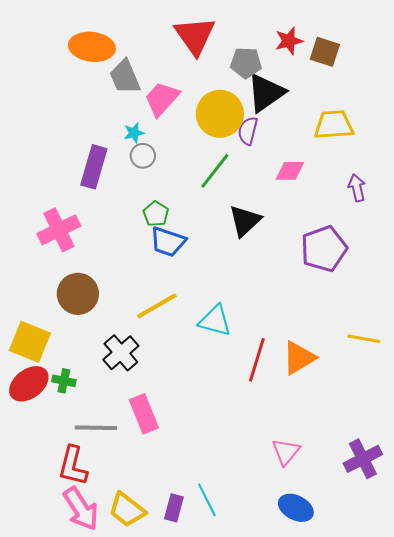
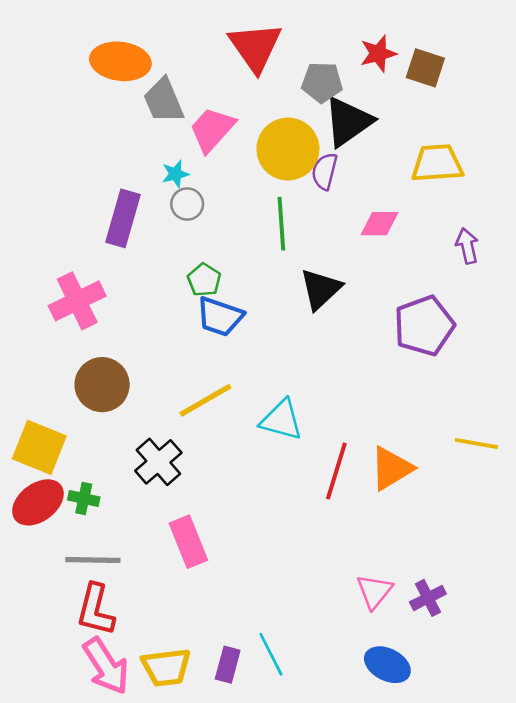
green line: (215, 171) -> (281, 224), turned -42
gray line: (96, 428) -> (93, 560), moved
purple cross: (363, 459) -> (428, 598), moved, size x0.7
yellow trapezoid: (127, 510) -> (166, 667), turned -45

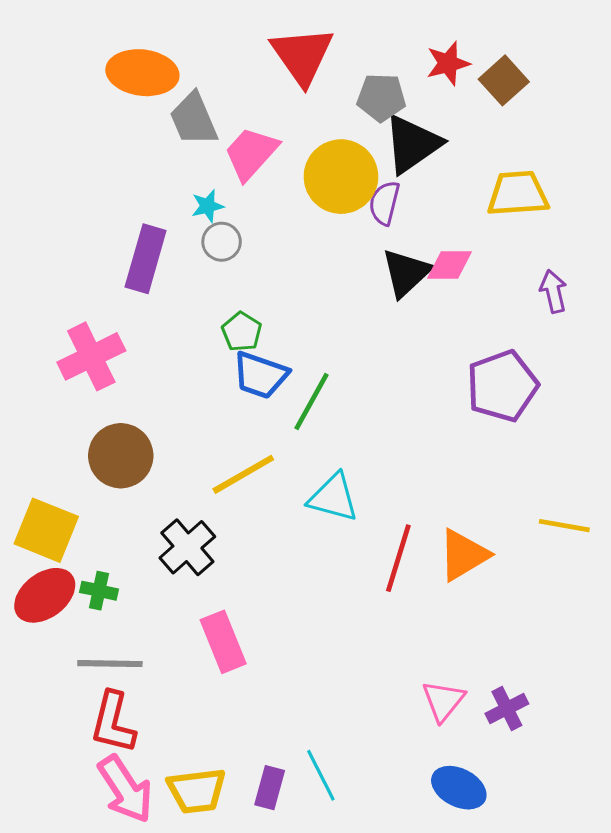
brown square: (425, 68) -> (504, 80), turned 30
green line: (281, 224) -> (312, 401), moved, turned 33
black triangle: (321, 289) -> (406, 273), moved

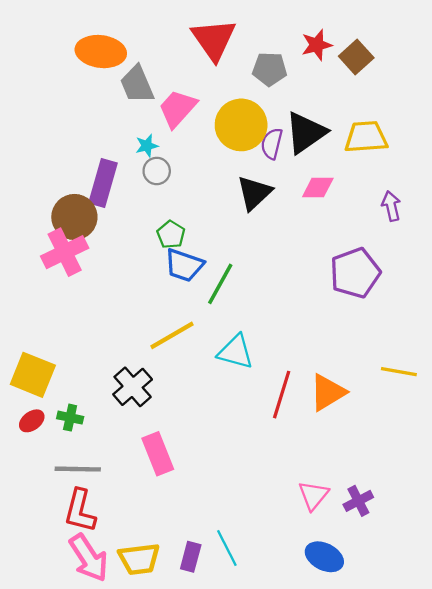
black triangle: (412, 144) -> (306, 133), moved
black triangle: (406, 273) -> (254, 193), moved
brown circle: (121, 456) -> (74, 217), moved
red ellipse: (45, 595) -> (32, 421), size x0.6

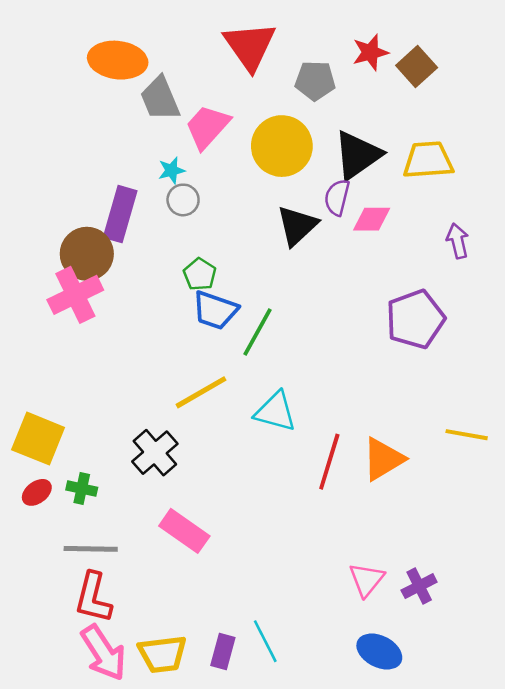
purple semicircle: (272, 144) -> (337, 197), moved
pink rectangle: (158, 454) -> (184, 531), turned -33

